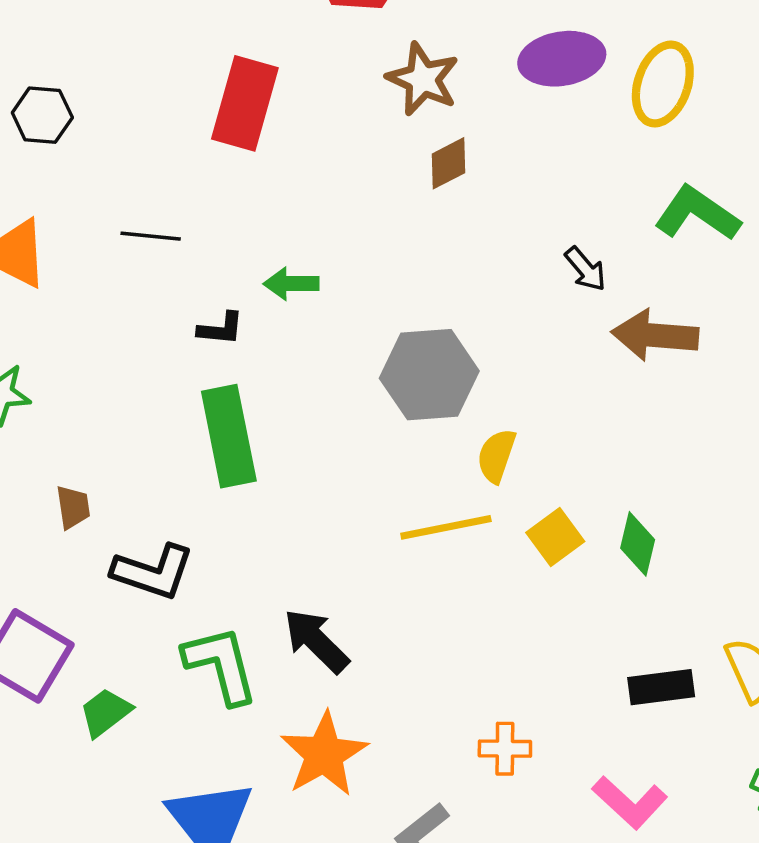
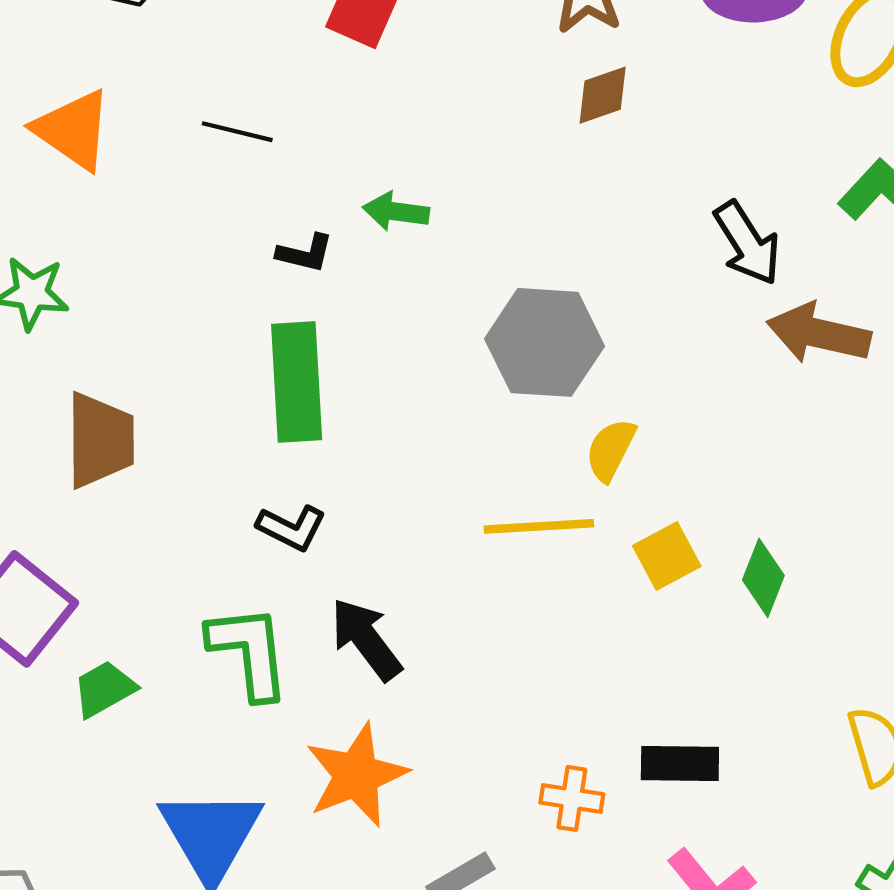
black arrow: (585, 269) -> (747, 243), size x1.5
brown trapezoid: (73, 507) -> (100, 440), size x1.8
black L-shape: (153, 572) -> (291, 528), moved, size x0.7
black rectangle: (661, 687) -> (680, 764), moved

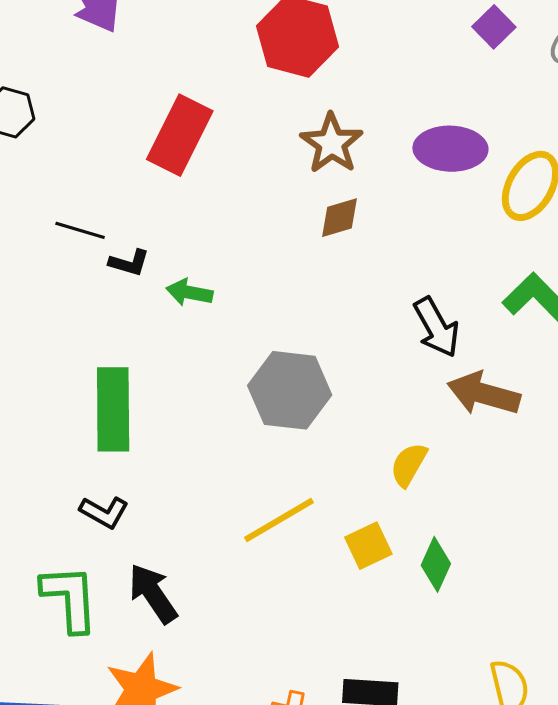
black L-shape: (305, 253) -> (129, 263), moved
yellow semicircle: (611, 450) -> (409, 465), moved
yellow line: (539, 526) -> (279, 520), turned -30

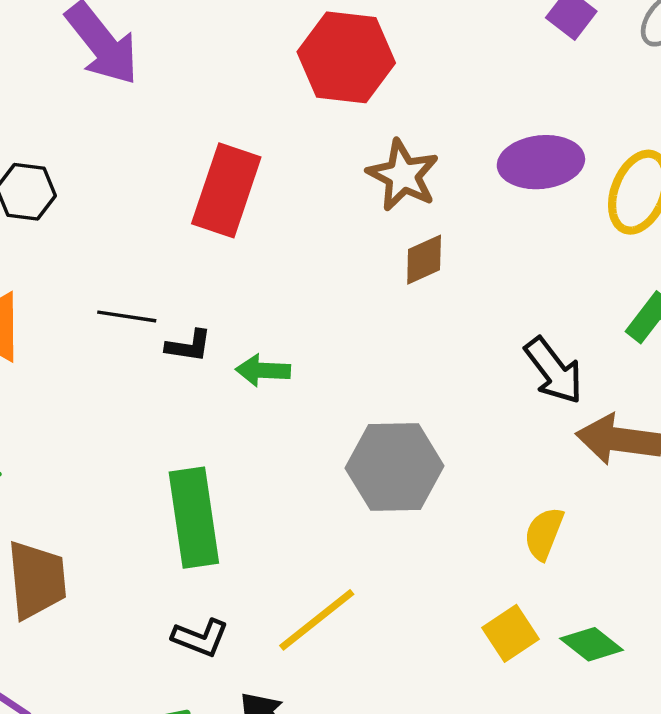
yellow line: (279, 520) -> (317, 620), moved
green diamond: (436, 564) -> (592, 644), turned -68

